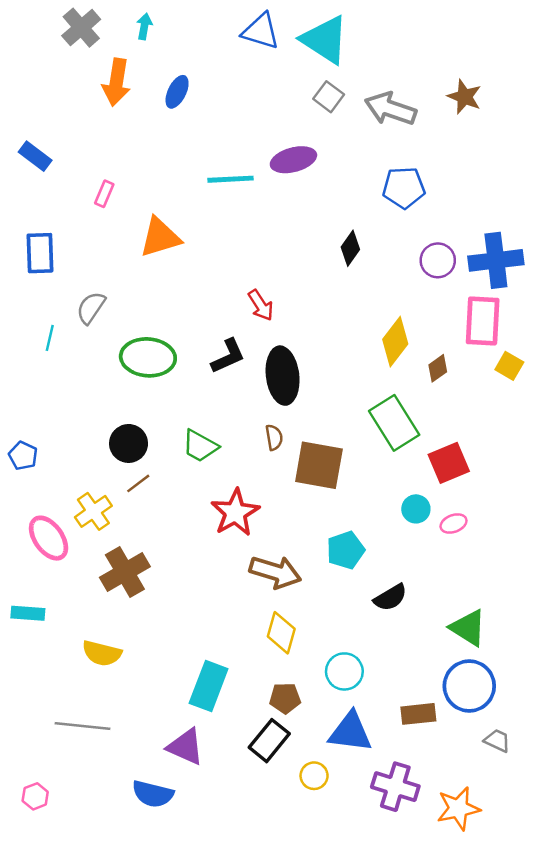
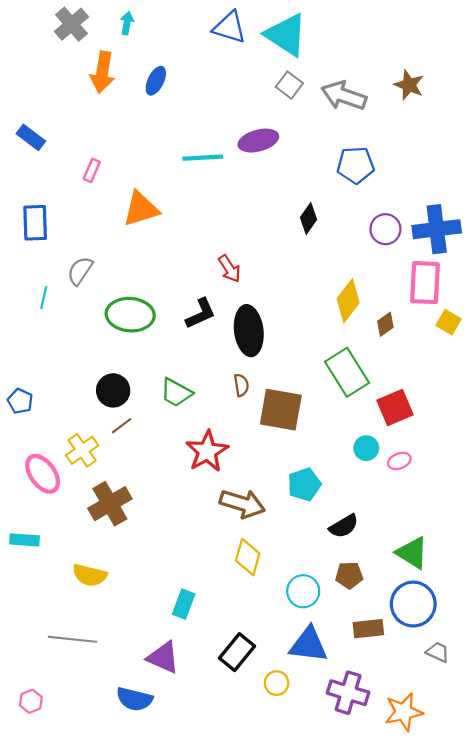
cyan rectangle: (209, 686) -> (184, 604), size x0.7
brown pentagon: (285, 698) -> (349, 575), moved

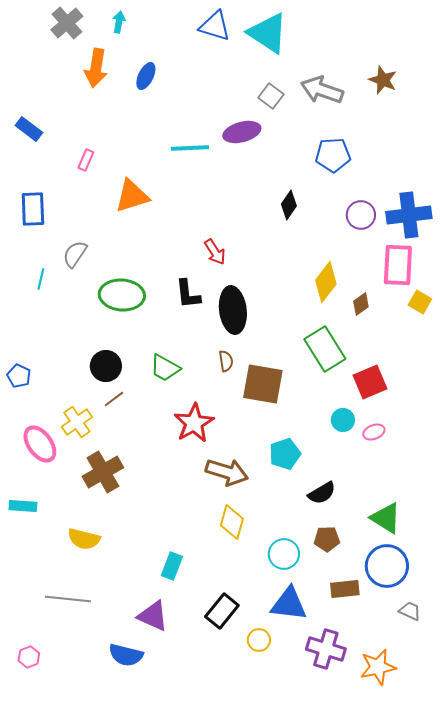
gray square: (289, 85) -> (271, 96), moved
black L-shape: (201, 314) -> (188, 294), turned 108

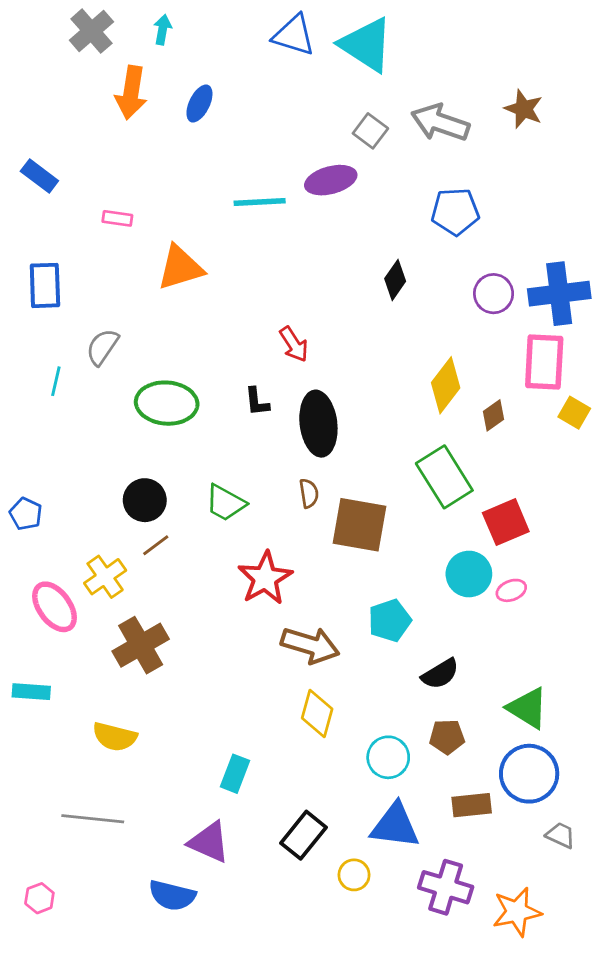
pink rectangle: (86, 160) -> (117, 218), turned 75
black L-shape: (188, 294) -> (257, 402), size x0.7
cyan circle: (343, 420) -> (469, 574), size x1.4

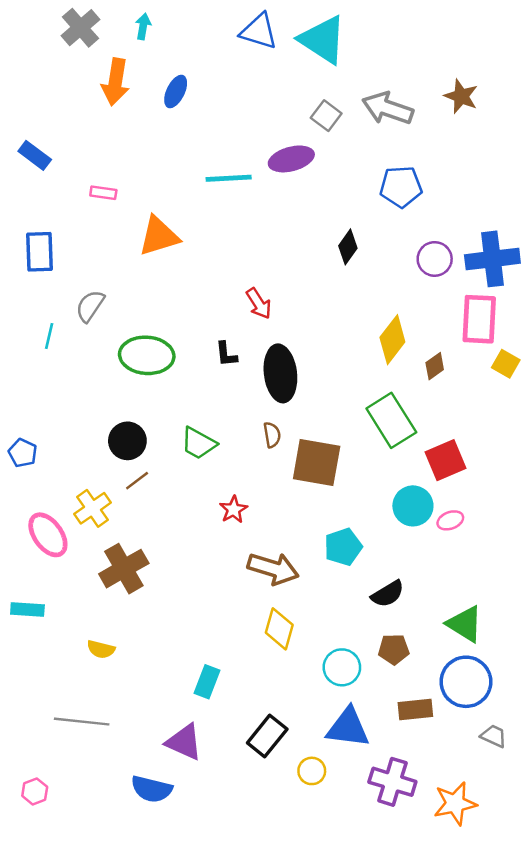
red star: (265, 578) -> (233, 510), size x0.6
yellow semicircle: (115, 737) -> (101, 649), size x0.7

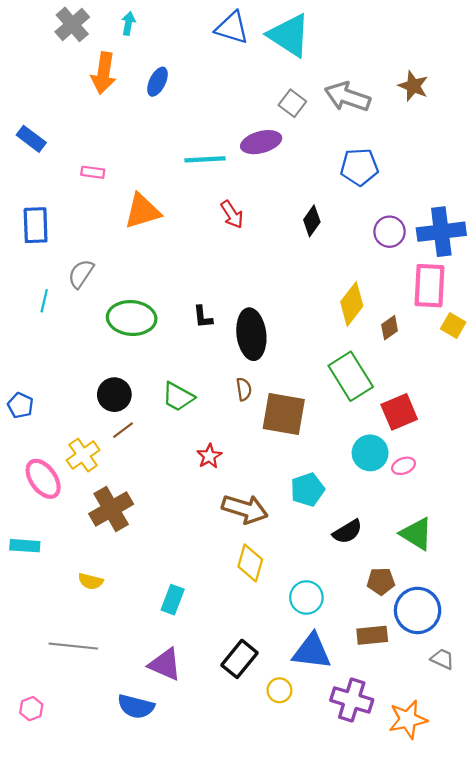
red arrow: (259, 304) -> (232, 214), moved
green triangle: (465, 624) -> (416, 534), moved
brown pentagon: (394, 649) -> (381, 581), moved
cyan rectangle: (207, 682) -> (173, 600), moved

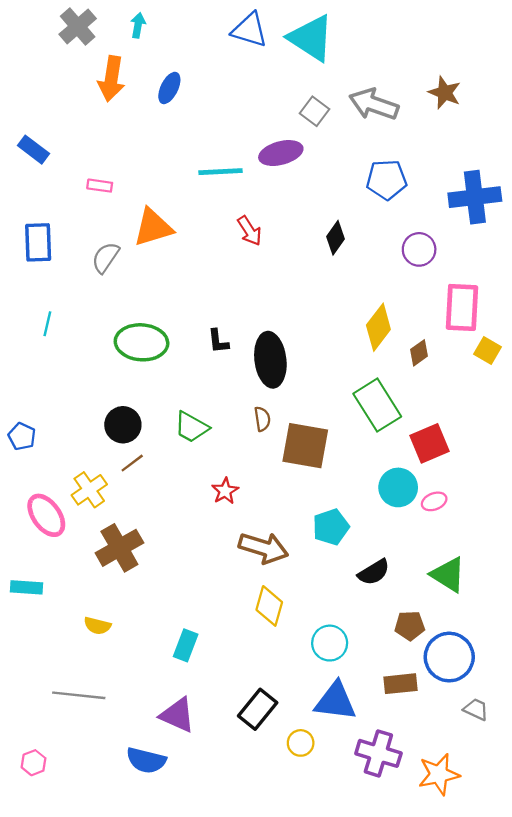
blue cross: (441, 232) -> (475, 197), moved
gray semicircle: (81, 274) -> (105, 258), moved

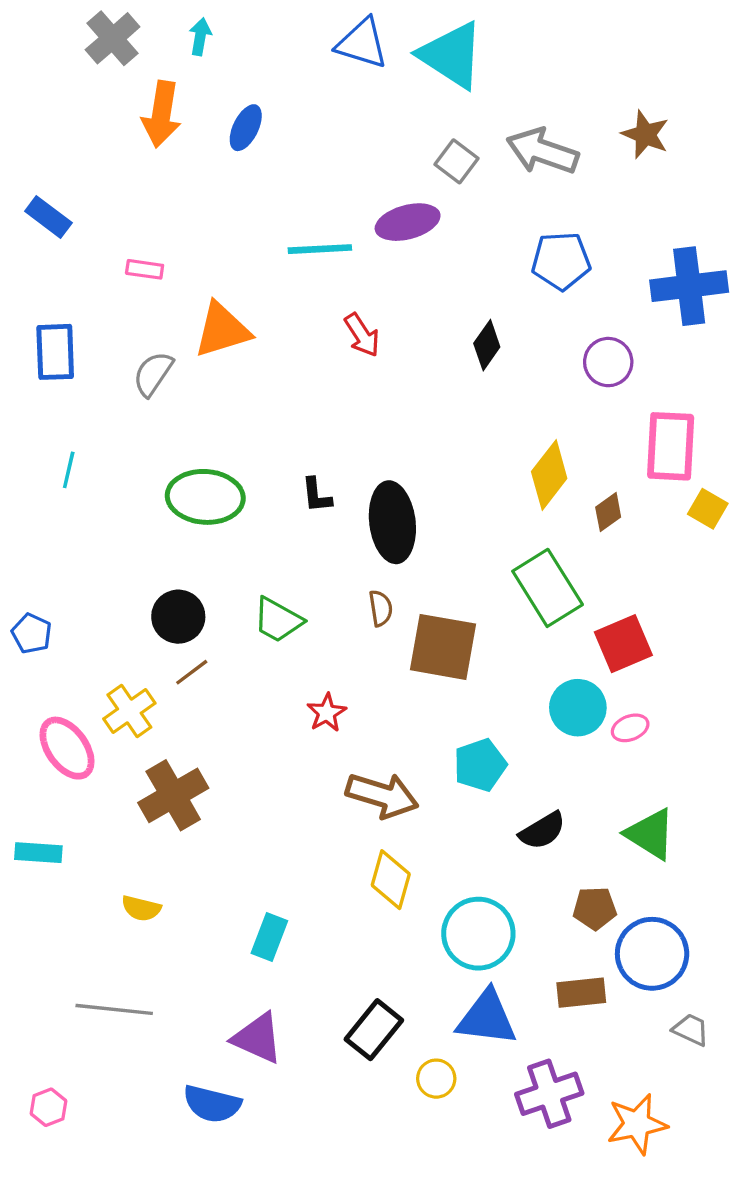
cyan circle: (330, 643) -> (478, 934), size x1.4
purple cross: (378, 753) -> (549, 1094), turned -36

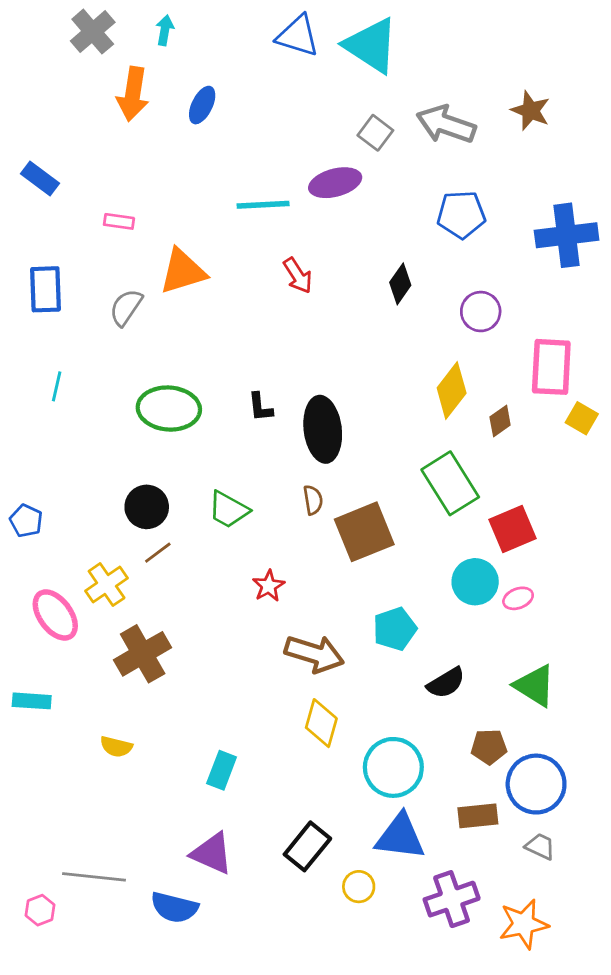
purple circle: (608, 362) -> (481, 312), moved
brown square: (443, 647) -> (364, 532), turned -32
gray line: (114, 1009) -> (94, 877), moved
gray trapezoid: (691, 1030) -> (540, 846), moved

